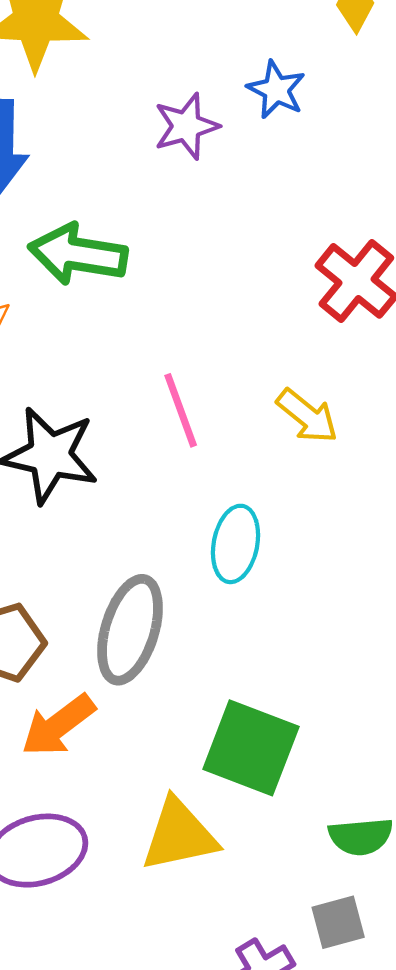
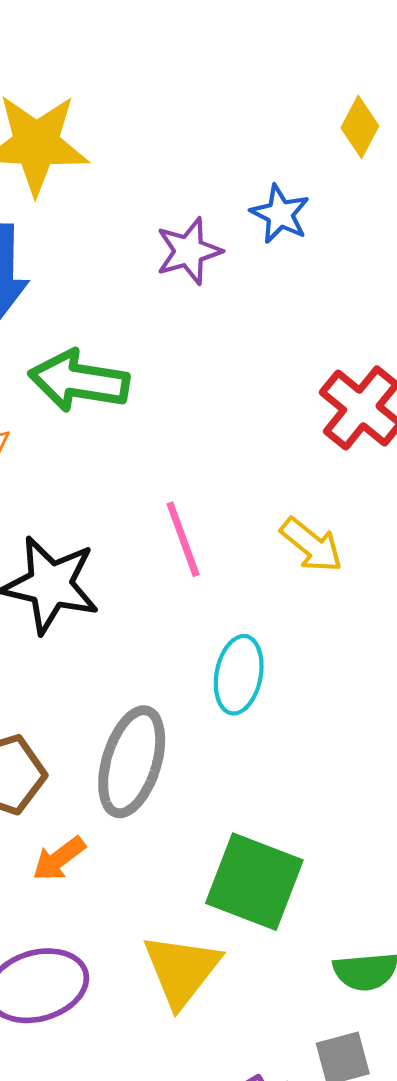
orange arrow: (58, 725) -> (59, 859), size x0.7
yellow triangle: (179, 835) -> (182, 970), turned -40

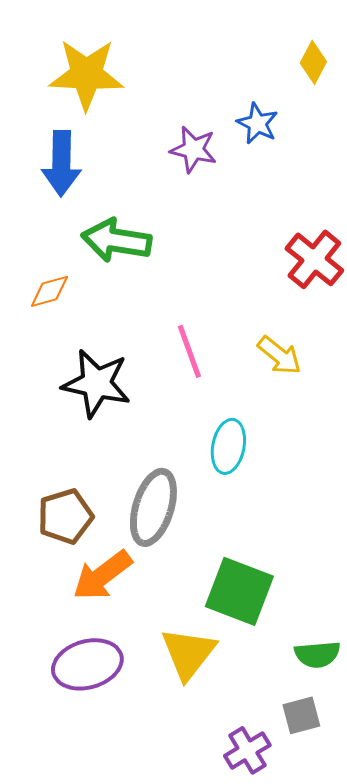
purple star: (189, 251) -> (193, 149), turned 30
orange arrow: (59, 859) -> (102, 575), size x1.6

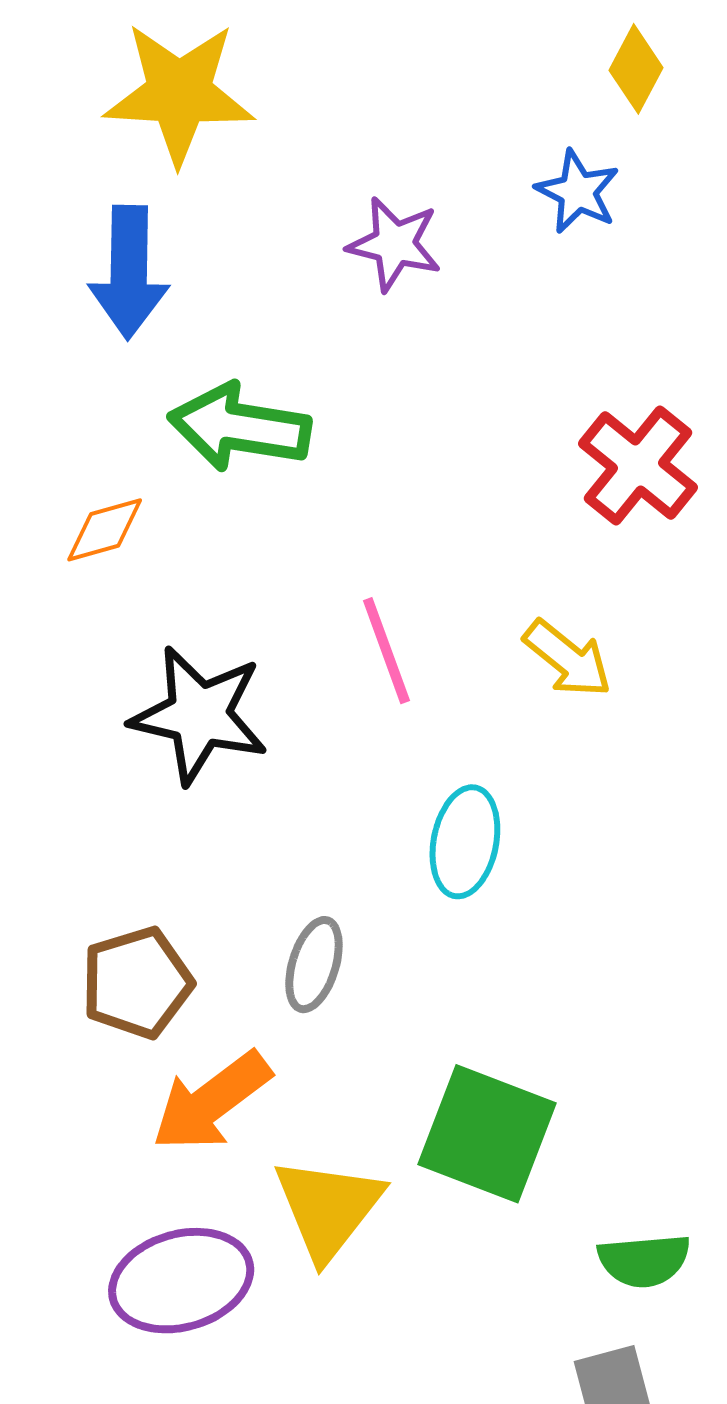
blue star: (257, 123) -> (578, 192), moved
gray ellipse: (153, 507) -> (314, 965), size x0.6
yellow triangle: (188, 653) -> (328, 1208), moved

